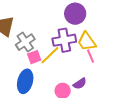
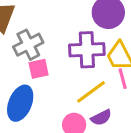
yellow line: (50, 55) -> (91, 92), moved

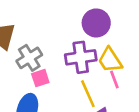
yellow line: (91, 92) -> (88, 94), turned -72

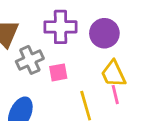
purple cross: (81, 57) -> (60, 27), moved
pink square: (40, 78) -> (58, 72), moved

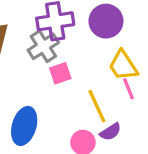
gray cross: (30, 60) -> (43, 46), moved

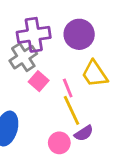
pink square: (60, 73) -> (39, 81), turned -30
pink line: (128, 89) -> (68, 88), moved

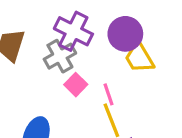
purple cross: (34, 35) -> (73, 31), turned 32
yellow trapezoid: (95, 74) -> (139, 58), moved

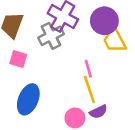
pink square: (76, 85) -> (18, 59), moved, turned -30

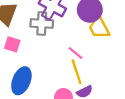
gray cross: (51, 36) -> (42, 24), turned 30
pink line: (88, 69) -> (75, 53), turned -35

